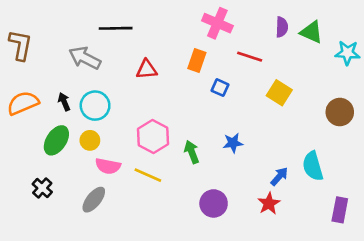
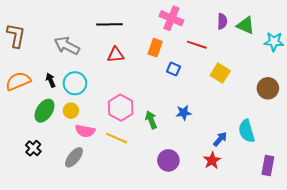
black line: (116, 28) -> (109, 24), moved

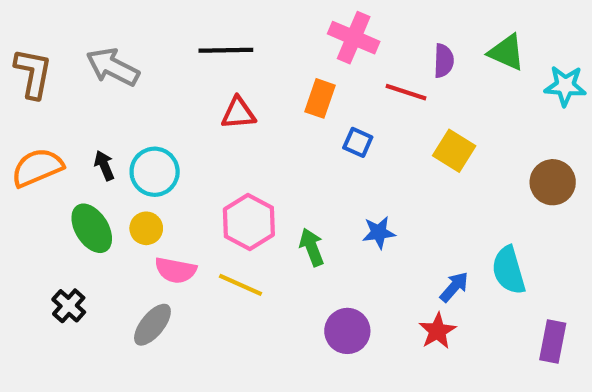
purple semicircle: (222, 21) -> (444, 61), moved
gray arrow: (67, 46) -> (113, 67), moved
green ellipse: (44, 111) -> (92, 228), turned -65

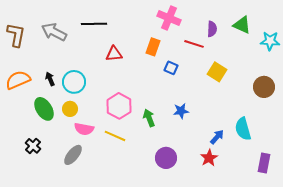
black line: (226, 50) -> (94, 24), moved

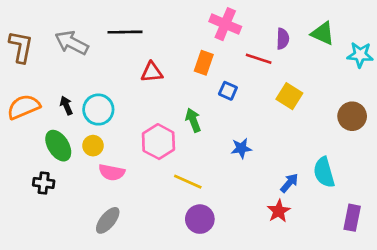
green arrow: (149, 118) -> (193, 120), moved
yellow line: (115, 136) -> (188, 182), moved
black cross: (33, 146) -> (44, 183), moved, turned -35
gray ellipse: (73, 155) -> (108, 220), moved
purple circle: (166, 158) -> (200, 219), moved

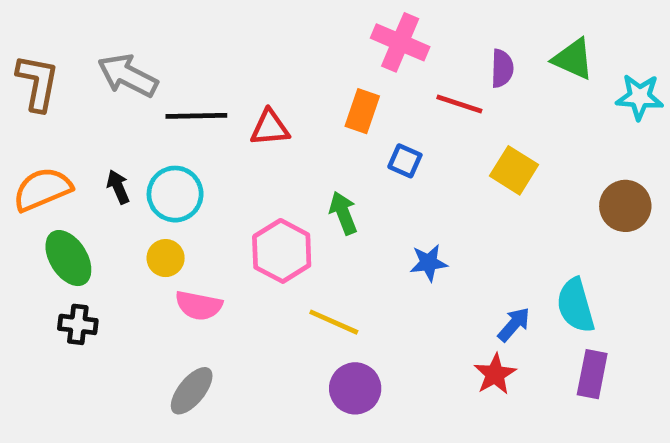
black line: (125, 32) -> (196, 116), moved
green ellipse: (58, 146) -> (68, 258), moved
purple rectangle: (352, 218) -> (592, 374), moved

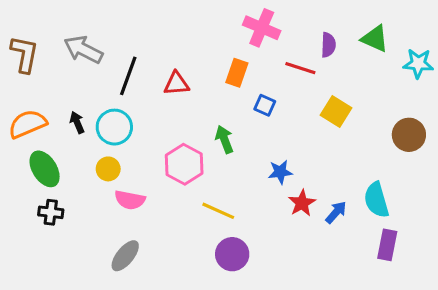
black line: (196, 116) -> (128, 76), turned -69
red star: (495, 374) -> (302, 203), moved

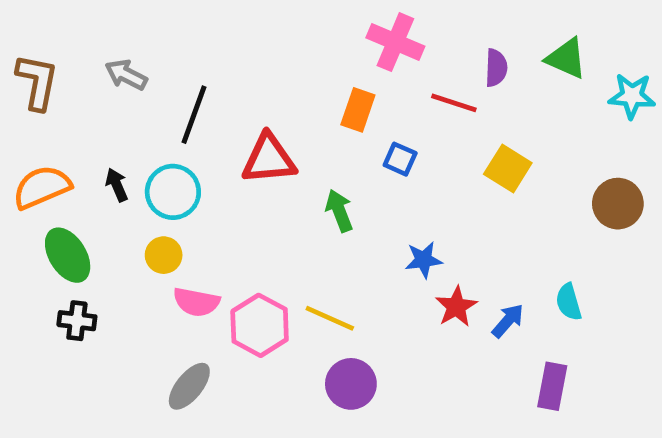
gray arrow: (83, 50) -> (126, 75), size x0.7
red triangle: (176, 84) -> (269, 159), moved, size x1.4
pink hexagon: (184, 164) -> (260, 325), moved
cyan semicircle: (376, 200) -> (569, 302), size x0.7
purple rectangle: (387, 245) -> (552, 386), moved

